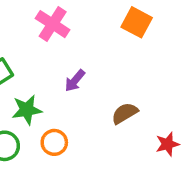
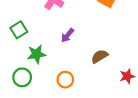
orange circle: (54, 142) -> (65, 80), moved

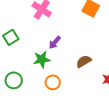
green star: (36, 54) -> (42, 59), moved

